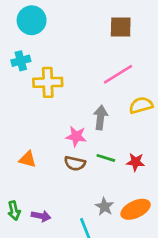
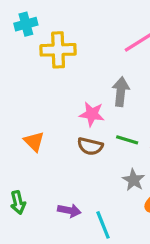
orange triangle: (28, 159) -> (34, 141), turned 30
gray star: (104, 207) -> (134, 180), moved
purple arrow: (41, 216) -> (69, 211), moved

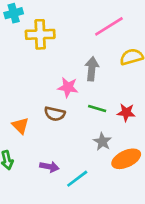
orange triangle: (34, 141) -> (20, 126), moved
brown semicircle: (90, 146) -> (55, 114), moved
cyan line: (103, 225) -> (77, 179), turned 75

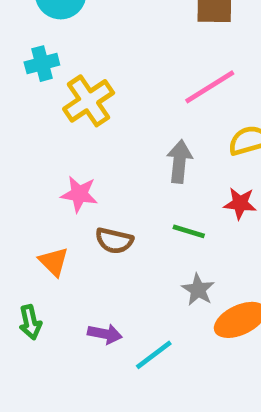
yellow cross: (40, 34) -> (89, 101), turned -32
pink star: (68, 87) -> (79, 194), moved
red star: (126, 112) -> (240, 203), moved

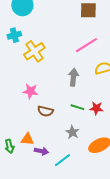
red star: (240, 203) -> (96, 108), moved
orange triangle: (54, 262) -> (27, 139), moved, turned -40
gray star: (198, 290) -> (72, 132), moved

